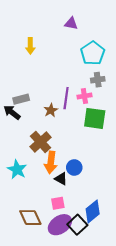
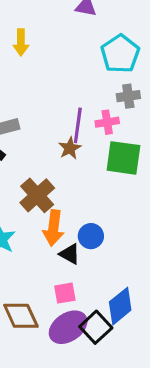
brown star: (51, 110) -> (70, 148), moved

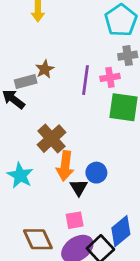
brown star: (70, 148) -> (45, 69), moved
black triangle: (70, 254) -> (79, 188), turned 30

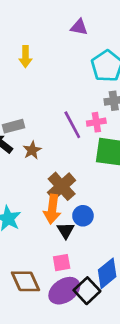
brown star: (45, 69) -> (32, 150), moved
purple line: (85, 80) -> (72, 125), turned -36
brown cross: (51, 139) -> (62, 186), moved

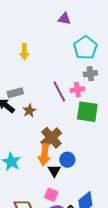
yellow arrow: (25, 57) -> (24, 52), moved
pink square: (62, 263) -> (51, 195), turned 32

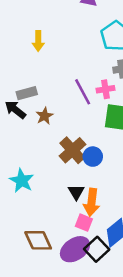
orange arrow: (44, 155) -> (91, 202), moved
blue circle: (67, 160) -> (93, 157), moved
pink square: (51, 195) -> (84, 223), moved

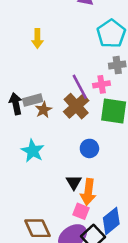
gray rectangle: (27, 93) -> (33, 100), moved
black arrow: (15, 110) -> (16, 104), turned 40
brown cross: (72, 150) -> (76, 106), moved
cyan star: (22, 181) -> (33, 151), moved

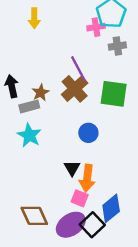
pink cross: (102, 84) -> (96, 27), moved
gray rectangle: (33, 100) -> (29, 106), moved

